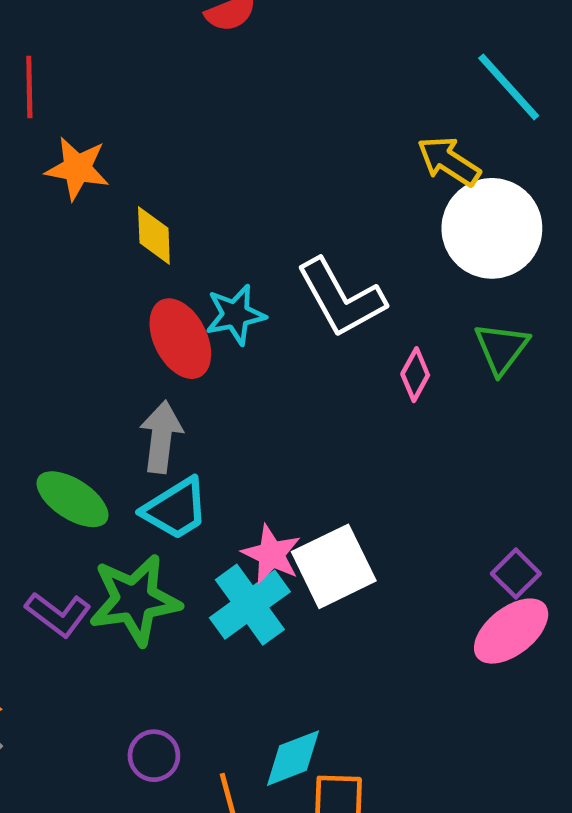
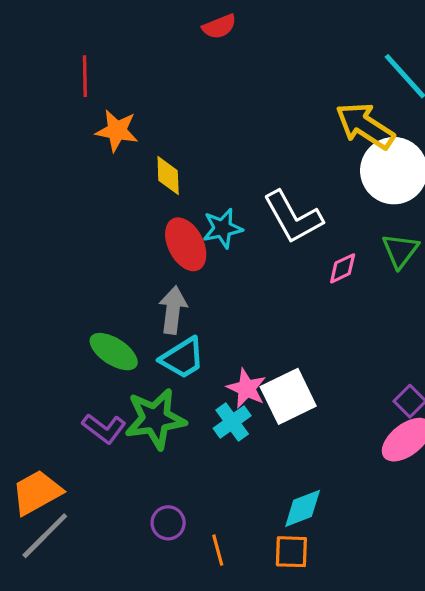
yellow arrow: (449, 161) -> (365, 126), size x1.4
pink diamond: (415, 375) -> (343, 268), turned 36
cyan cross: (250, 605) -> (232, 422), size x0.7
cyan diamond: (293, 758) -> (303, 508), moved

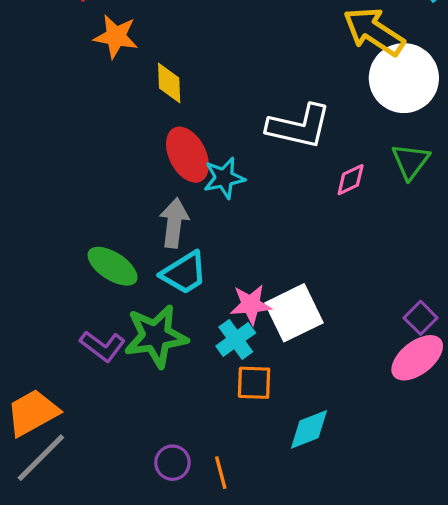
white L-shape: (293, 217) -> (299, 126), turned -48
cyan star: (223, 228) -> (224, 178), moved
pink star: (247, 388) -> (251, 304), turned -30
purple circle: (168, 523) -> (172, 463), moved
orange square: (291, 552) -> (254, 383), moved

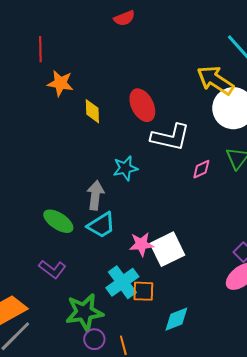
red ellipse: (187, 155) -> (142, 105), moved
green star: (156, 336) -> (84, 312), moved
cyan cross: (236, 339) -> (122, 282), moved, size x1.4

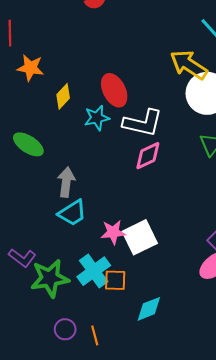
yellow diamond: (92, 111) -> (63, 96), turned 45
cyan star: (125, 168) -> (97, 118), moved
pink diamond: (201, 169) -> (148, 156), moved, size x1.4
green ellipse: (58, 221) -> (28, 144), moved
green star: (84, 312) -> (50, 278), moved

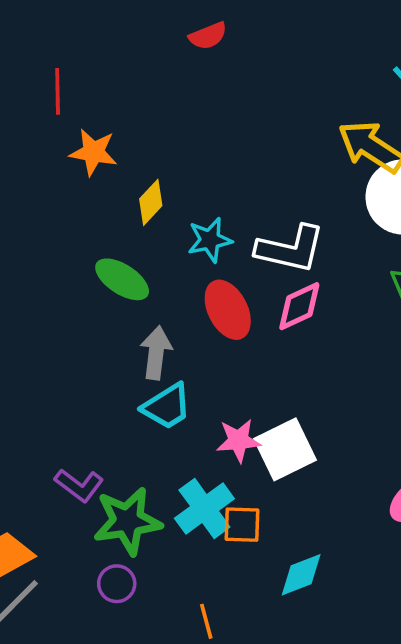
red ellipse: (114, 90) -> (228, 310), moved
green ellipse: (28, 144) -> (122, 279), moved
purple circle: (65, 329) -> (117, 584), moved

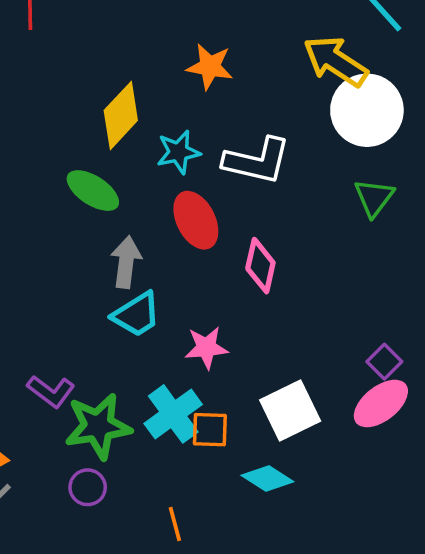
orange star: (93, 152) -> (210, 67), moved
yellow diamond: (151, 202) -> (121, 115), size x1.5
pink diamond: (299, 306) -> (260, 266), moved, turned -52
white square: (285, 449) -> (290, 410), moved
cyan diamond: (301, 575) -> (267, 479), turned 54

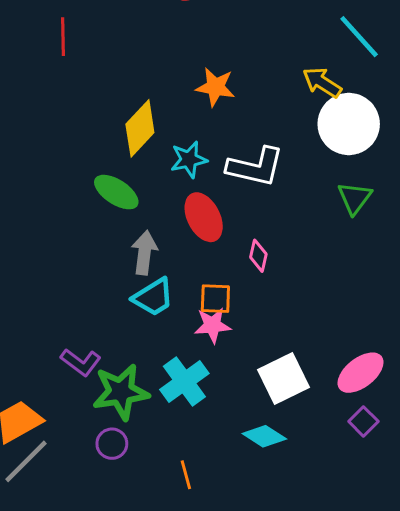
yellow arrow: (336, 61) -> (322, 83), size x0.7
pink diamond: (260, 266) -> (258, 256), size x0.7
purple square: (384, 362) -> (363, 421), moved
orange square: (210, 430) -> (215, 299), moved

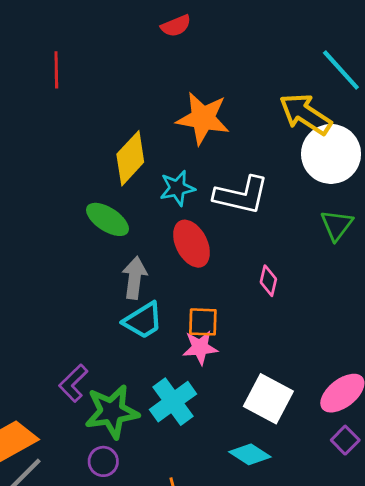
yellow arrow: (322, 83) -> (305, 114), size x1.4
orange star: (215, 87) -> (203, 118), size x1.4
pink diamond: (258, 256) -> (268, 281), moved
purple L-shape: (81, 362) -> (73, 383), turned 99
white square: (284, 379) -> (268, 399), turned -36

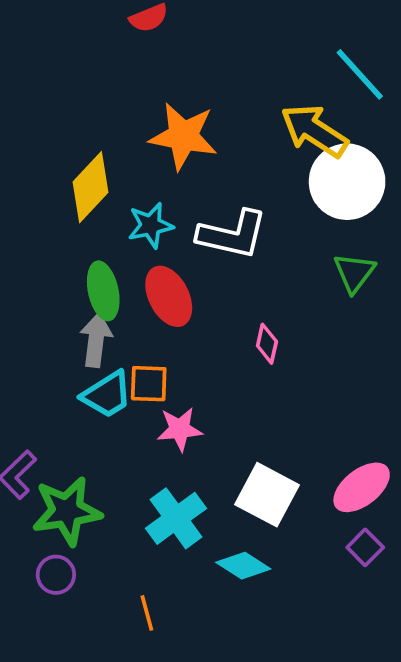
green ellipse: (108, 219) -> (103, 291), moved, turned 45
orange square: (203, 322) -> (149, 384), moved
cyan cross: (173, 402) -> (176, 518), moved

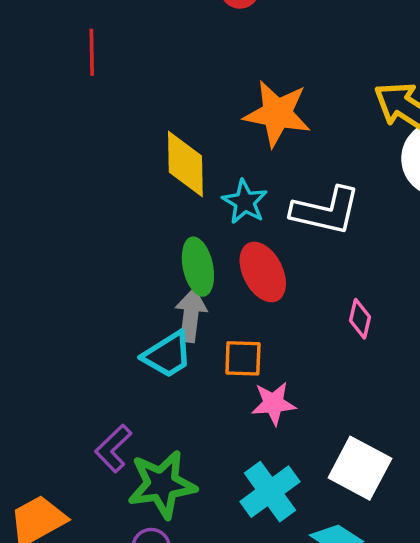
yellow diamond: (90, 187) -> (185, 164), turned -44
cyan star: (151, 225) -> (245, 202), turned -30
cyan trapezoid: (107, 395) -> (167, 355), moved

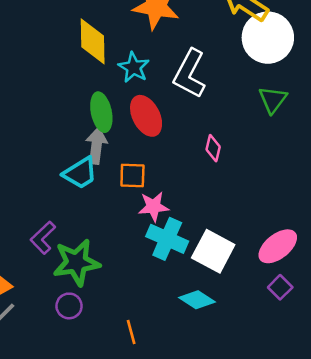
white L-shape: (326, 211) -> (190, 74), turned 105
cyan cross: (270, 492) -> (167, 239), moved, turned -30

